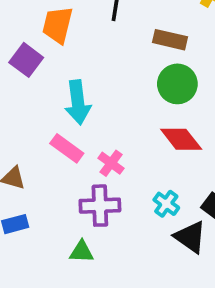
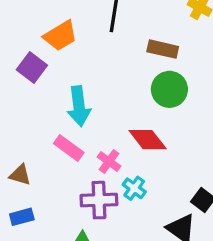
orange trapezoid: (58, 25) -> (60, 36), turned -135
red diamond: (181, 139) -> (148, 140), moved
cyan cross: (166, 204) -> (134, 188), moved

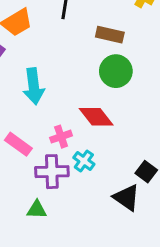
pink rectangle: (69, 148) -> (18, 144), moved
pink cross: (109, 161) -> (61, 137), turned 35

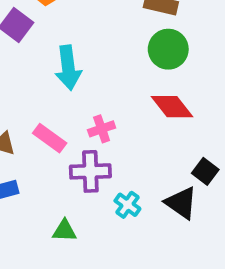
red diamond: (96, 117) -> (172, 107), moved
cyan cross: (84, 161) -> (127, 205), moved
green triangle: (37, 210) -> (64, 231), moved

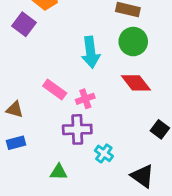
cyan arrow: (68, 68) -> (91, 52), moved
pink rectangle: (50, 138) -> (55, 89), moved
black triangle: (181, 203) -> (143, 176), moved

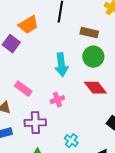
pink rectangle: (55, 89) -> (23, 89), moved
purple cross: (77, 129) -> (35, 123), moved

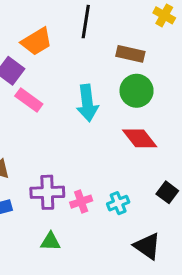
pink rectangle: (23, 89) -> (29, 100), moved
pink cross: (57, 100) -> (81, 202), moved
cyan cross: (71, 141) -> (118, 203), moved, turned 32

